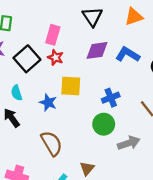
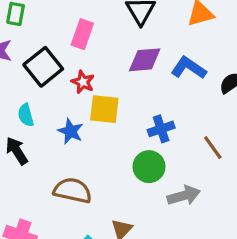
red star: (56, 57) -> (83, 82), moved
brown semicircle: (52, 143) -> (73, 190), turned -50

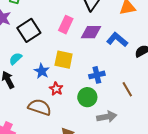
pink rectangle: (82, 34) -> (66, 25), moved
red star: (83, 82) -> (56, 89), moved
cyan semicircle: (26, 115) -> (16, 59), turned 56

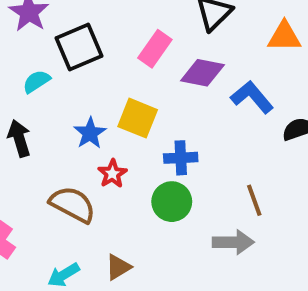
cyan semicircle: (16, 59) -> (36, 81), moved
blue cross: (97, 75) -> (181, 158), moved
gray arrow: (107, 117) -> (233, 242), moved

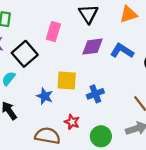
pink rectangle: (155, 49) -> (53, 32), moved
red star: (112, 174) -> (72, 122), moved
green circle: (172, 202) -> (101, 136), moved

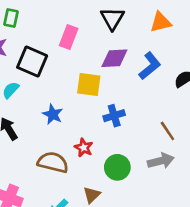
blue L-shape: (122, 51) -> (150, 66), turned 105
black square: (25, 54) -> (32, 61), turned -30
yellow square: (67, 81) -> (89, 85), moved

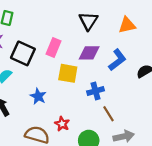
pink rectangle: (69, 37) -> (54, 47), moved
blue cross: (114, 116) -> (96, 91), moved
brown line: (167, 131) -> (109, 114), moved

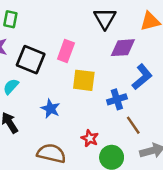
purple diamond: (89, 53) -> (123, 48), moved
blue L-shape: (117, 60) -> (142, 77), moved
red star: (62, 124) -> (90, 138), moved

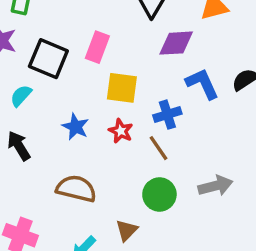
blue L-shape: (142, 77) -> (202, 84), turned -75
brown line: (133, 125) -> (159, 148), moved
red star: (90, 138) -> (121, 131), moved

